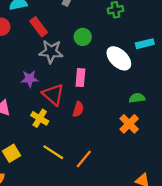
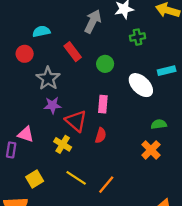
red rectangle: (39, 27) -> (73, 52), moved
gray star: (51, 52) -> (48, 78), moved, turned 30

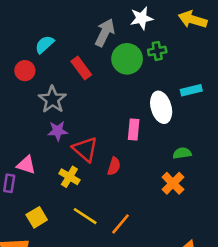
cyan semicircle: (41, 31) -> (45, 44), turned -30
green circle: (105, 64) -> (127, 59), moved, size x1.5
white ellipse: (141, 85) -> (161, 107), turned 30
pink rectangle: (103, 104) -> (134, 130), moved

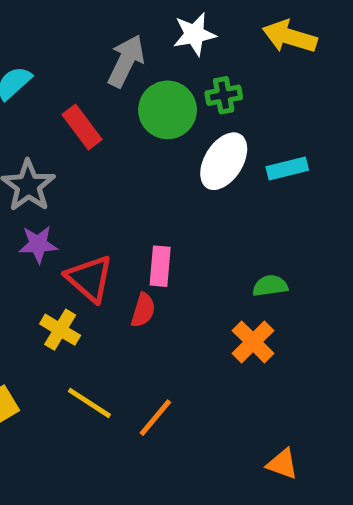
white ellipse: (161, 107) -> (224, 161), moved, turned 48
pink rectangle: (134, 130) -> (160, 266), moved

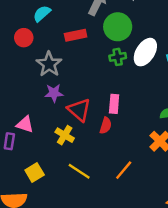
green cross: (224, 95) -> (118, 57), moved
red rectangle: (82, 127) -> (76, 35), turned -65
orange line: (155, 418) -> (124, 170), moved

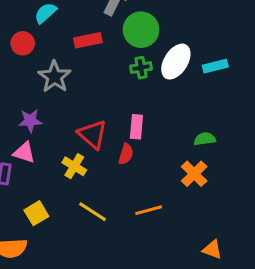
purple star: (54, 93) -> (30, 121), moved
orange line: (124, 170) -> (149, 210), turned 35

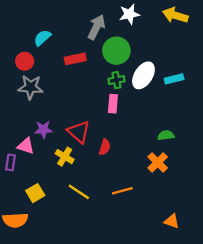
gray star: (55, 77) -> (31, 87), moved, turned -30
purple star: (30, 121) -> (43, 129), moved
pink rectangle: (136, 127) -> (113, 104), moved

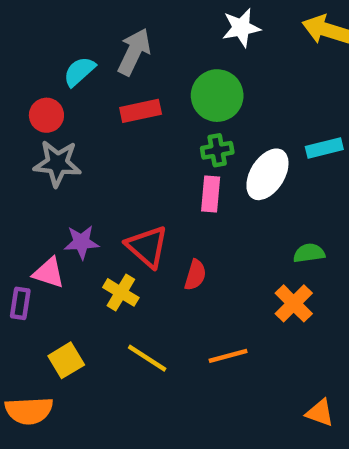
gray arrow: (96, 27) -> (134, 52), moved
white ellipse: (143, 75) -> (267, 174), moved

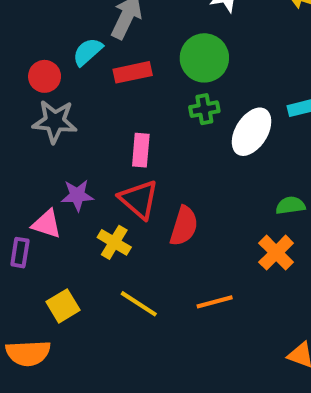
cyan semicircle: (79, 71) -> (88, 52), moved
pink rectangle: (211, 194) -> (141, 150), moved
red semicircle: (195, 275) -> (184, 226), size x1.4

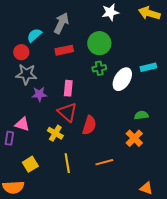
cyan semicircle: (88, 52) -> (34, 35), moved
purple star: (77, 195) -> (39, 94), moved
yellow line: (139, 304) -> (67, 163), turned 48

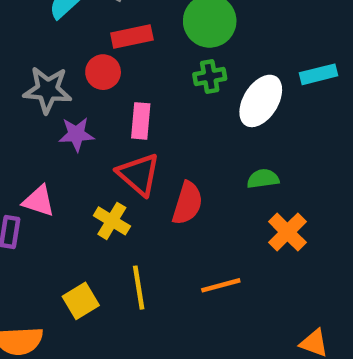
red circle: (21, 52) -> (103, 72), moved
green semicircle: (141, 115) -> (263, 179), moved
yellow square: (30, 164) -> (81, 301), moved

